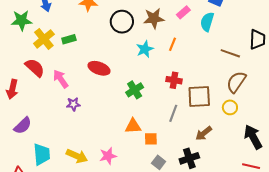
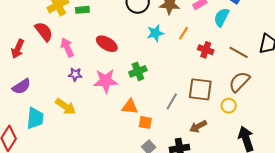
red cross: (174, 80) -> (206, 50), moved
yellow arrow: (77, 156) -> (66, 106), moved
pink star: (108, 156) -> (106, 81), moved, size x1.4

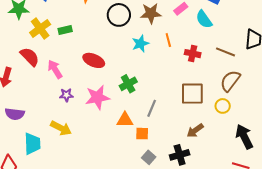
cyan semicircle: (221, 17) -> (204, 19), turned -54
orange line: (183, 33) -> (168, 40), turned -40
purple semicircle: (21, 86) -> (15, 114), turned 48
gray line: (172, 101) -> (152, 108), moved

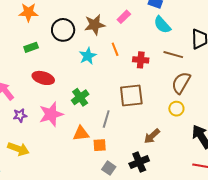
cyan semicircle: (204, 19) -> (162, 25), moved
green rectangle: (65, 30) -> (31, 47), moved
brown square: (192, 94) -> (131, 95), moved

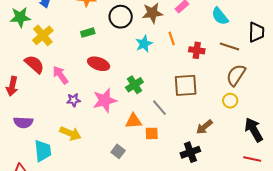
gray line: (106, 119) -> (160, 108), turned -60
gray square: (109, 168) -> (118, 151), moved

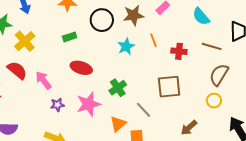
orange triangle: (134, 121) -> (118, 124), turned -36

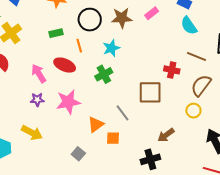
orange line: (153, 40) -> (79, 46), moved
red cross: (179, 51) -> (172, 70), moved
pink arrow: (43, 80) -> (39, 74), moved
green cross: (118, 88) -> (104, 74), moved

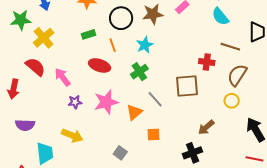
pink arrow: (39, 74) -> (63, 77), moved
gray line: (123, 113) -> (155, 99), moved
orange triangle: (96, 124) -> (134, 112), moved

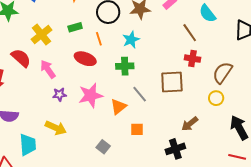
yellow cross: (44, 38) -> (42, 35), moved
brown line: (230, 47) -> (190, 33), moved, turned 36
green cross: (139, 72) -> (125, 66), turned 30

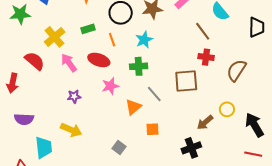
pink arrow: (48, 69) -> (69, 63), moved
pink star: (91, 95) -> (110, 86), moved, size x0.7
yellow circle: (216, 98) -> (227, 109), moved

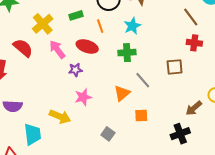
brown square: (186, 81) -> (175, 67), size x0.7
pink star: (110, 86) -> (83, 97), moved
purple star: (74, 96) -> (75, 70), moved

